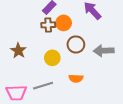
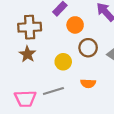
brown cross: (48, 25) -> (30, 27), moved, size x1.5

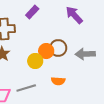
orange circle: (75, 25) -> (46, 51), moved

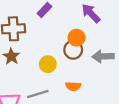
orange circle: (46, 51) -> (76, 38), moved

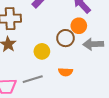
orange circle: (76, 38) -> (79, 26), moved

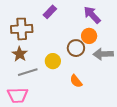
orange semicircle: (65, 72) -> (76, 81), turned 48
gray line: (33, 79) -> (28, 72), moved

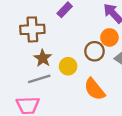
brown star: (20, 54) -> (43, 58), moved
orange semicircle: (76, 81) -> (95, 89), size x1.5

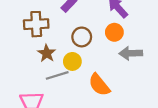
brown circle: (95, 51) -> (82, 37), moved
gray line: (39, 79) -> (57, 75), moved

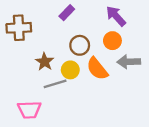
brown cross: (36, 24) -> (19, 28), moved
orange semicircle: (99, 85) -> (97, 69), moved

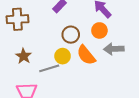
brown star: (45, 62) -> (24, 56), moved

